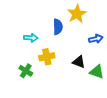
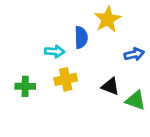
cyan arrow: (31, 38) -> (55, 51), moved
green cross: (26, 71) -> (25, 86), moved, turned -32

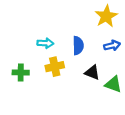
yellow star: (108, 19) -> (106, 16), moved
blue semicircle: (81, 37) -> (78, 46), moved

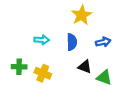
yellow star: (106, 16) -> (82, 15), moved
yellow cross: (55, 67) -> (43, 73), moved, turned 35

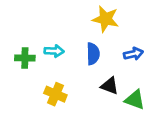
yellow star: (82, 15) -> (106, 19), turned -30
green cross: (19, 67) -> (25, 58), moved

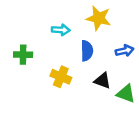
cyan arrow: (54, 51) -> (61, 30), moved
yellow cross: (55, 94) -> (61, 77), moved

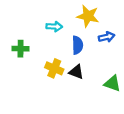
blue arrow: (125, 51) -> (107, 37), moved
black triangle: (102, 81) -> (76, 72), moved

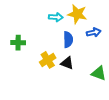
cyan arrow: (54, 27) -> (56, 17), moved
yellow cross: (54, 68) -> (48, 60), turned 35

